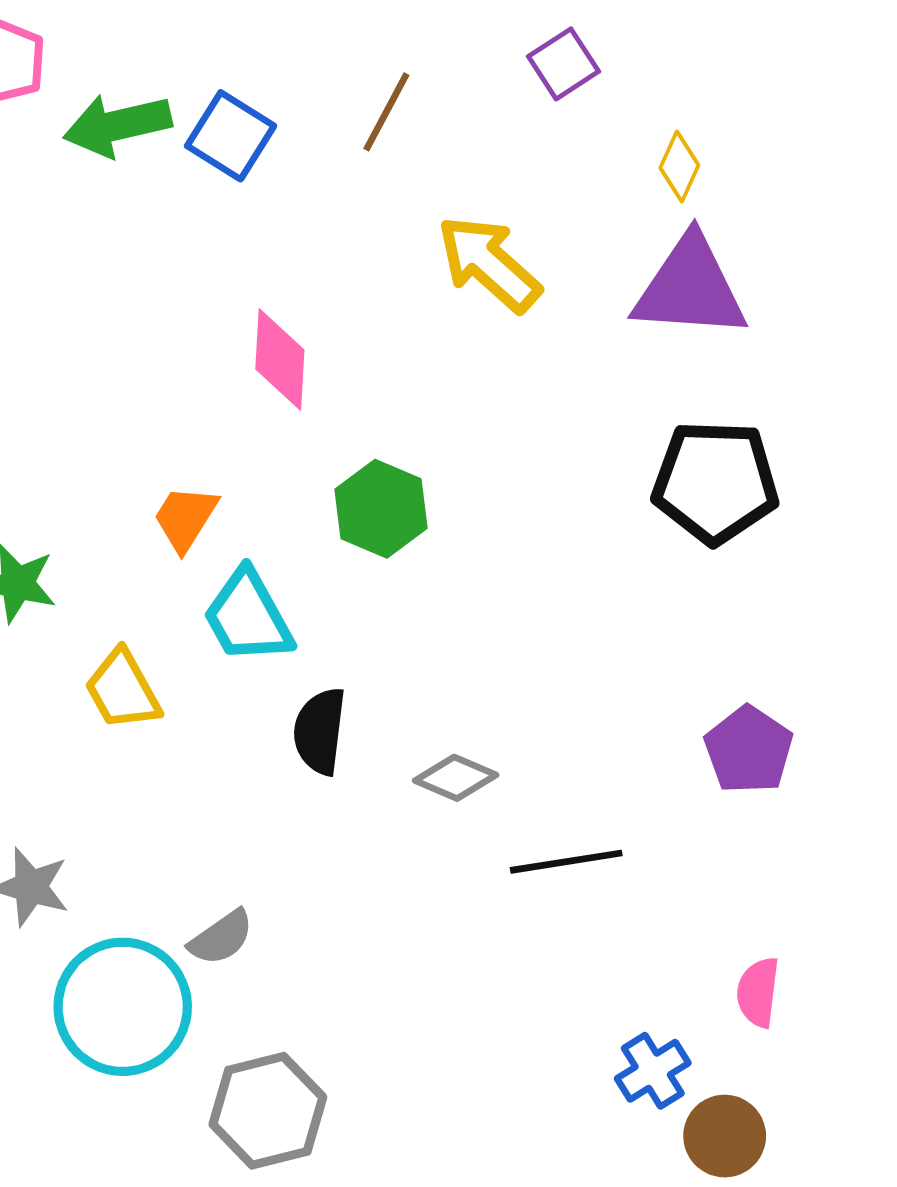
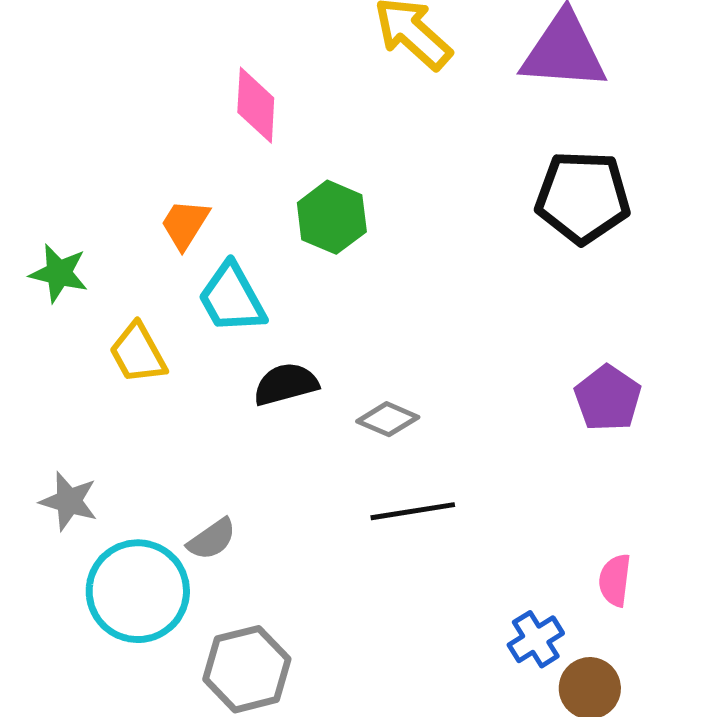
black semicircle: (320, 731) -> (286, 384), turned 68
black line: (566, 862) -> (413, 511), moved

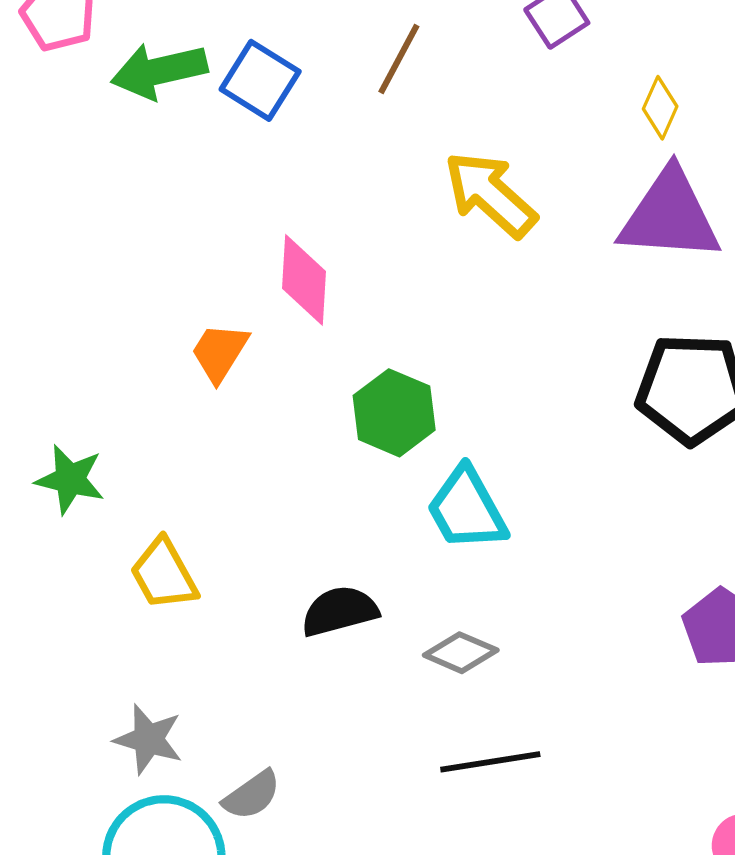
orange trapezoid: (185, 224) -> (220, 352), moved
cyan trapezoid: (232, 298) -> (467, 509), moved
gray star: (69, 501) -> (148, 739), moved

